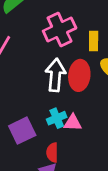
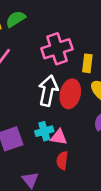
red semicircle: (52, 152) -> (62, 160), moved

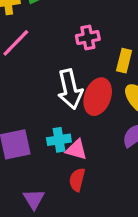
pink cross: (57, 49) -> (88, 38), size x0.6
white arrow: (48, 91) -> (70, 89), turned 148

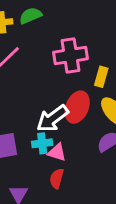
pink cross: (88, 38) -> (71, 55), size x1.6
white arrow: (70, 89) -> (53, 119), moved, turned 64

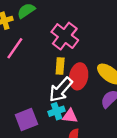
pink cross: (71, 55) -> (65, 36), turned -32
yellow rectangle: (101, 77) -> (60, 66), moved

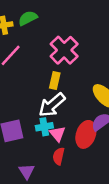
red ellipse: (79, 76) -> (86, 134), moved
pink triangle: (70, 116) -> (57, 134), turned 35

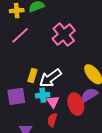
yellow rectangle: (55, 80) -> (32, 75), moved
red ellipse: (86, 134) -> (76, 104), turned -40

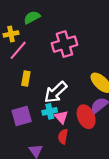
yellow cross: (17, 11) -> (11, 34), moved
pink cross: (64, 35) -> (64, 44), turned 30
yellow rectangle: (32, 75) -> (26, 78), moved

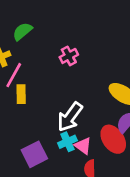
pink cross: (64, 44) -> (69, 56), size x0.6
yellow rectangle: (26, 78) -> (21, 94), moved

